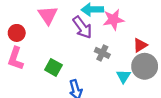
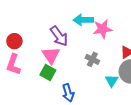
pink triangle: (48, 15) -> (51, 55), moved
purple arrow: (82, 27) -> (59, 36), moved

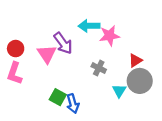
pink triangle: (51, 55) -> (47, 54), moved
green square: (48, 73) -> (58, 97), moved

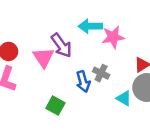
cyan triangle: (119, 91) -> (124, 98), turned -32
blue arrow: (73, 104) -> (83, 81), moved

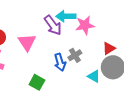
purple arrow: (61, 45) -> (53, 25), moved
gray cross: (101, 73) -> (75, 55), turned 32

